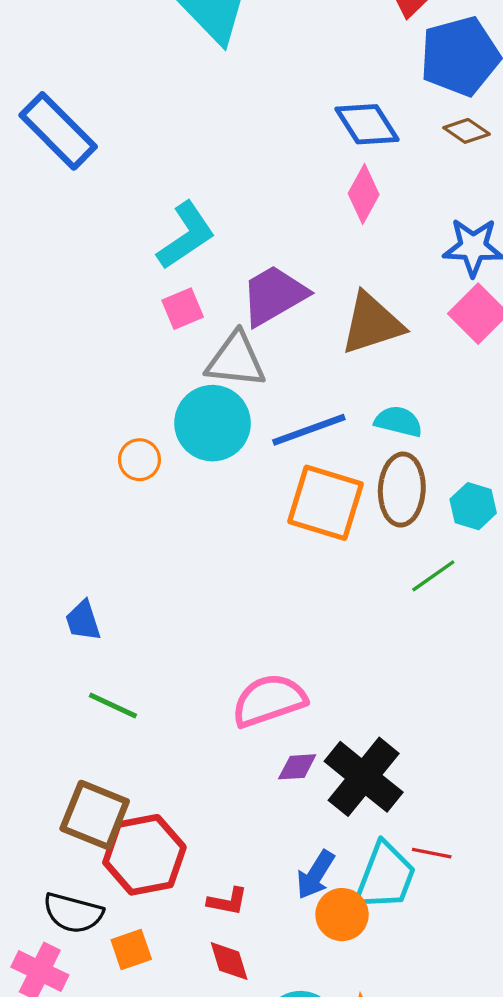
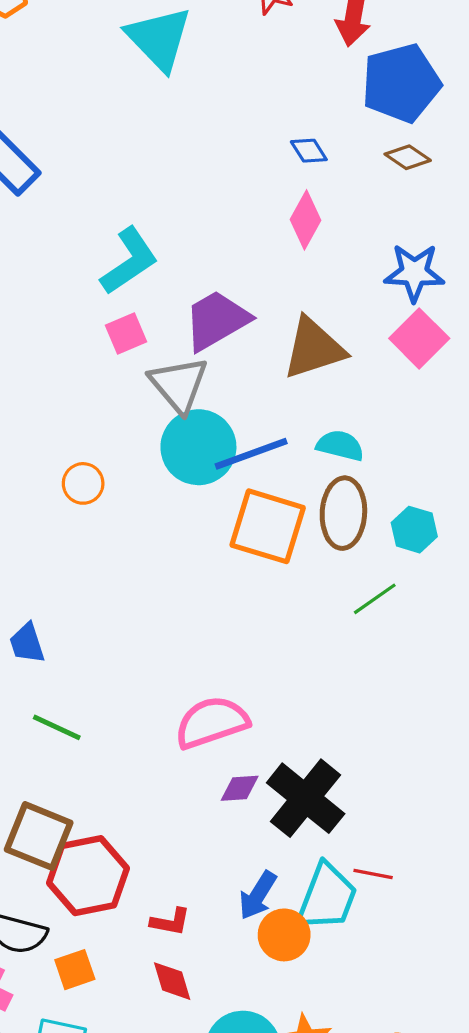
blue diamond: (367, 124) -> (309, 151), size x0.6
gray triangle: (236, 360) -> (179, 385), turned 44
cyan circle: (213, 423) -> (198, 447), moved

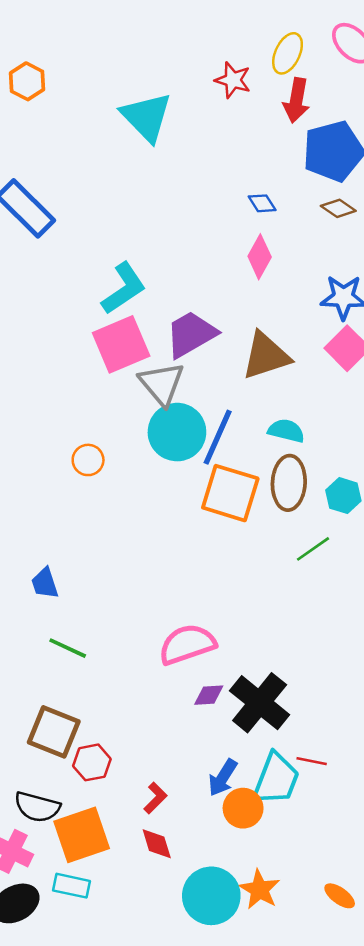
pink square: (126, 334) -> (121, 344), size x1.8
blue line: (251, 454) -> (218, 437), turned -46
red hexagon: (88, 876) -> (92, 762), size x0.6
red L-shape: (170, 922) -> (155, 798), turned -56
orange square: (75, 970) -> (82, 835), size x1.8

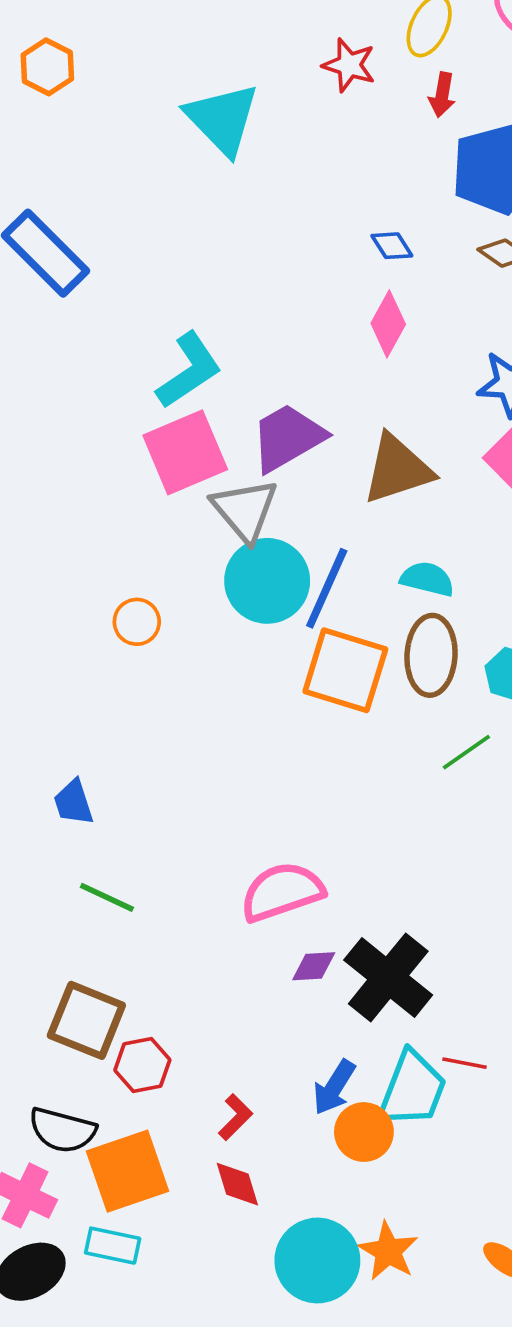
red arrow: (296, 100) -> (442, 95), size x0.7

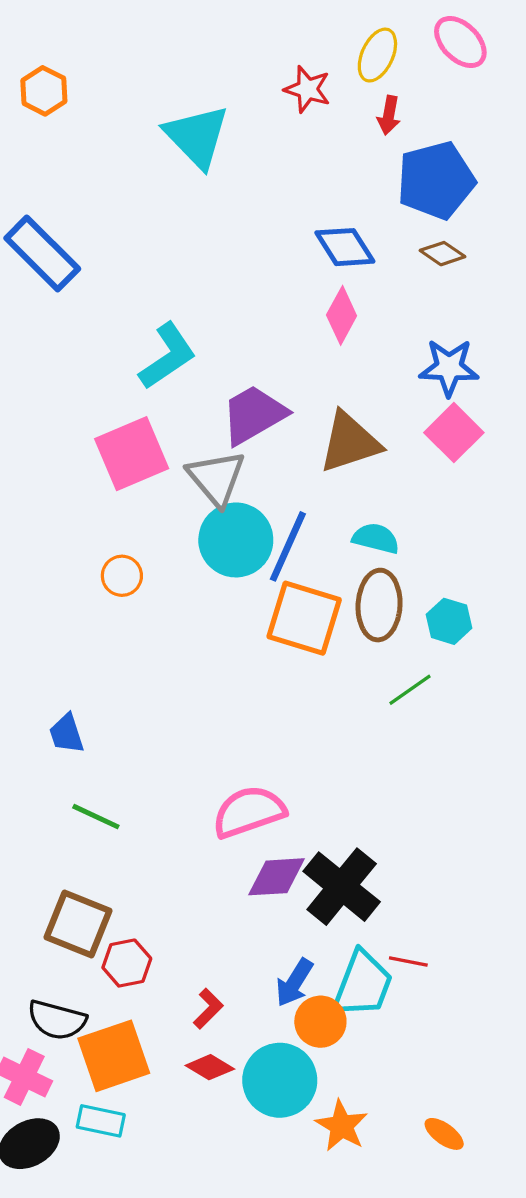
blue diamond: (392, 246) -> (345, 247), size x1.6
pink square: (185, 452) -> (132, 454), moved
purple diamond: (314, 966) -> (277, 877), size x1.5
red diamond: (237, 1184) -> (210, 1067), turned -42
cyan circle: (317, 1261) -> (280, 1080), moved

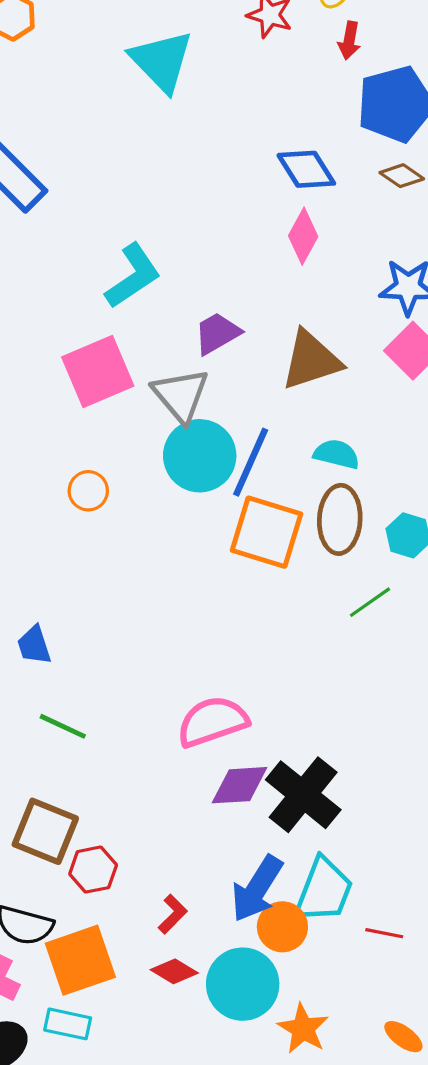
purple trapezoid: (254, 415) -> (217, 333), size x0.7
red line: (408, 961) -> (384, 933), moved
blue arrow: (294, 983) -> (257, 889), size x1.4

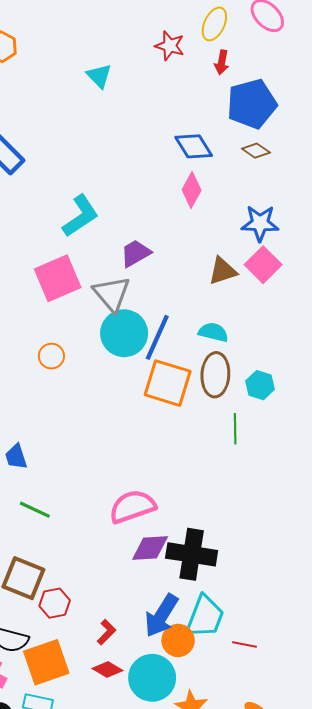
cyan triangle: (161, 61) -> (99, 76), size x0.6
brown triangle: (311, 360) -> (223, 271), moved, size x0.7
green line: (370, 602) -> (235, 429), turned -56
black cross: (303, 795) -> (192, 554), turned -30

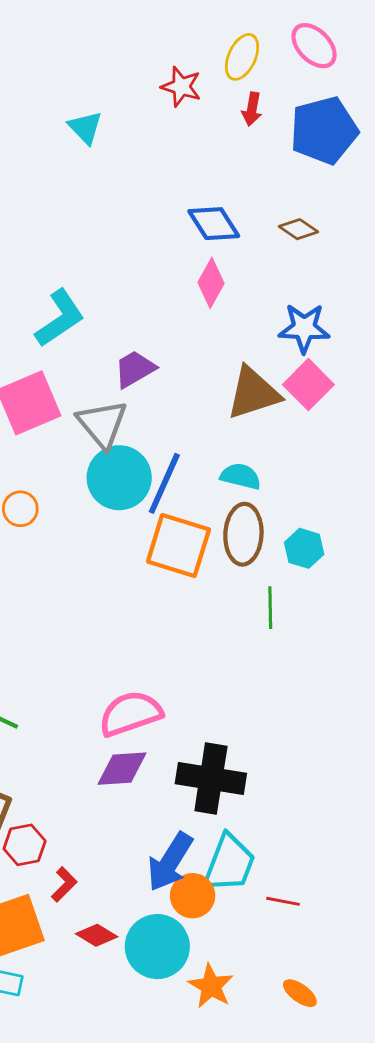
blue pentagon: (252, 104) -> (324, 130), moved
brown triangle: (223, 271) -> (253, 393), size x1.4
purple diamond: (150, 548) -> (122, 769), moved
red L-shape: (106, 632) -> (64, 884), moved

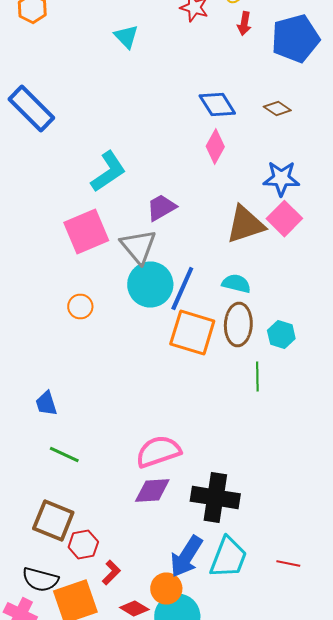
orange circle: (193, 896) -> (166, 588), moved
red line: (283, 901) -> (288, 564), moved

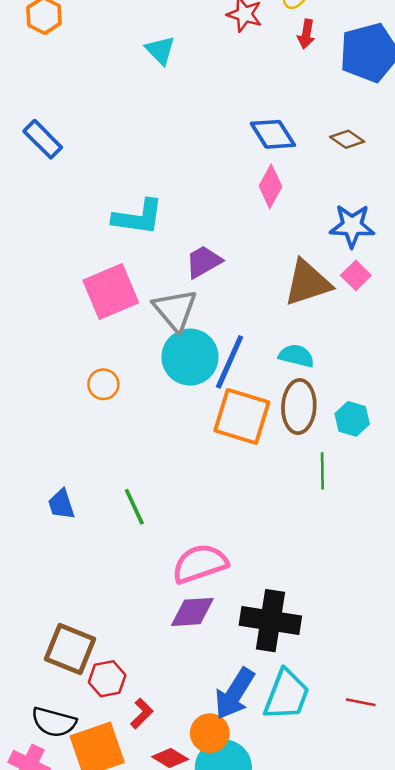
blue rectangle: (31, 108) -> (43, 139), size x0.7
cyan L-shape: (108, 172) -> (138, 217), turned 42
pink square: (284, 218) -> (356, 275), size x0.7
green line: (64, 454) -> (134, 507), moved, turned 40

